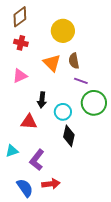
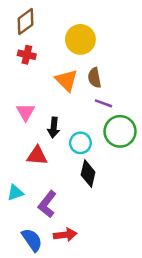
pink triangle: (20, 76) -> (26, 112), moved, turned -35

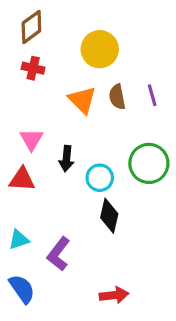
purple line: (103, 103) -> (152, 95), moved, turned 54
red triangle: (37, 156) -> (22, 179), moved
red arrow: (65, 235) -> (114, 295), moved
blue semicircle: (32, 240) -> (22, 289), moved

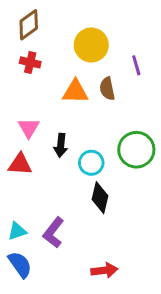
purple line: (152, 95) -> (136, 65), moved
orange triangle: (82, 100) -> (75, 92), turned -44
cyan triangle: (19, 240) -> (17, 231), moved

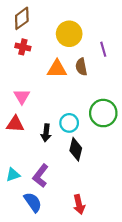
black arrow: (61, 145) -> (46, 133), moved
blue semicircle: (20, 265) -> (33, 202), moved
red arrow: (104, 270) -> (79, 204), turned 84

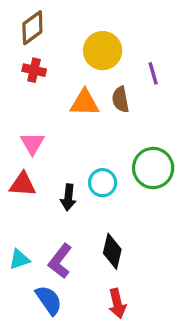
black diamond: (76, 149) -> (112, 251), moved

